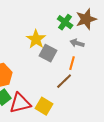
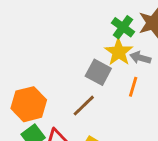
yellow star: (36, 39) -> (119, 52), moved
brown line: (64, 81) -> (84, 106), moved

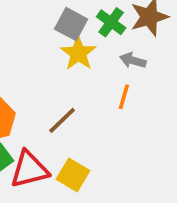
yellow star: (119, 52) -> (78, 53), moved
gray square: (98, 72) -> (71, 24), moved

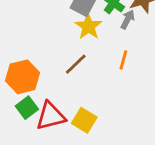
gray arrow: (133, 60) -> (128, 19), moved, turned 102
brown line: (62, 120) -> (76, 64), moved

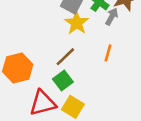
green square: (27, 108) -> (63, 81), moved

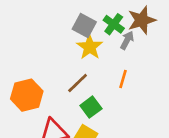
green square: (63, 81) -> (91, 107), moved

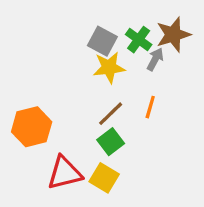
yellow star: (90, 47) -> (109, 68), turned 30
brown line: (78, 83) -> (111, 114), moved

